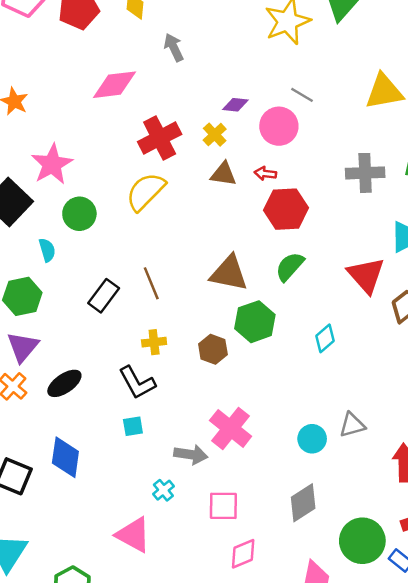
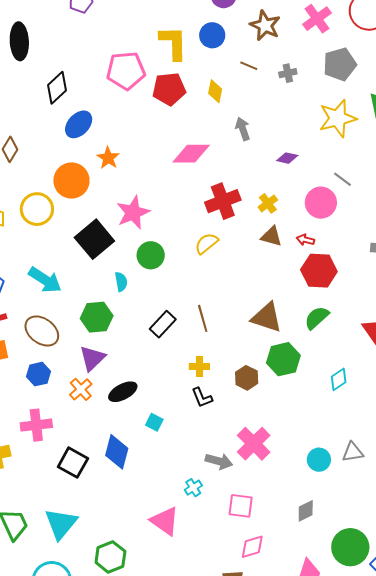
purple diamond: (235, 105) -> (287, 158), moved
yellow semicircle: (146, 192) -> (206, 243), size x0.7
black L-shape: (137, 383) -> (202, 397), moved, size x0.7
cyan square: (133, 426) -> (154, 422), moved, turned 30
gray diamond: (303, 503) -> (306, 511), size x0.7

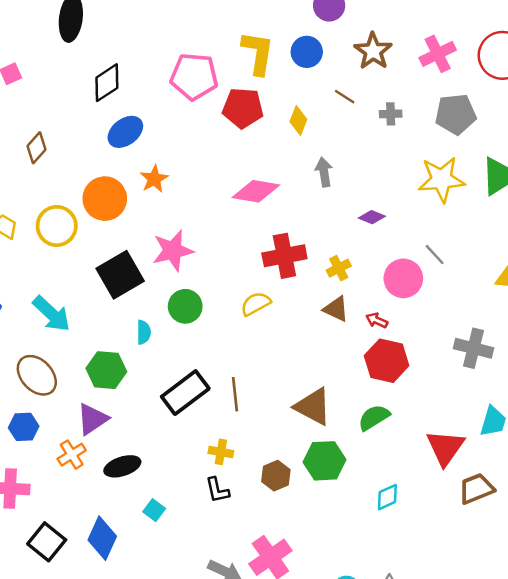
black rectangle: (163, 324) -> (185, 393), size x1.4

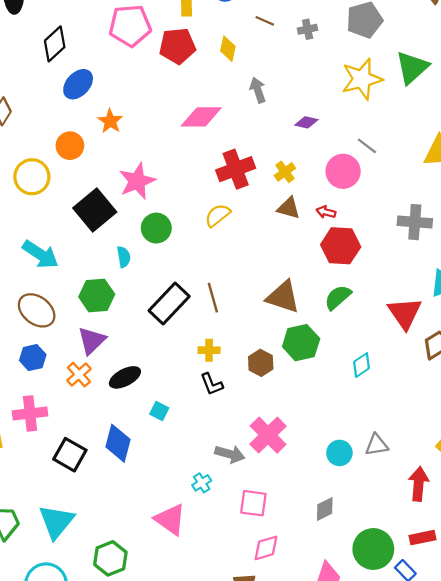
orange circle: (105, 199) -> (70, 146), size x0.7

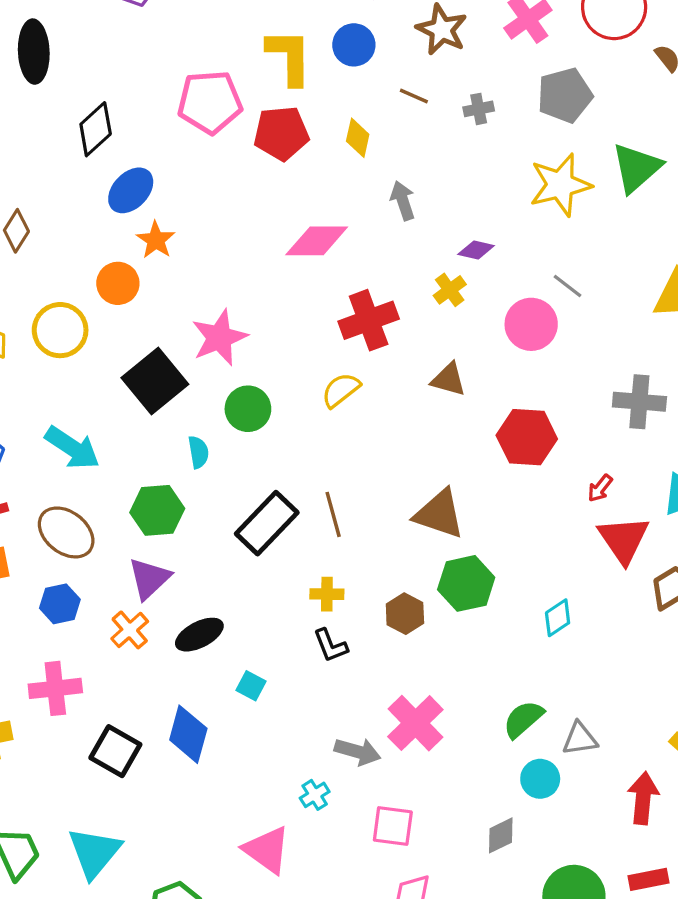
orange star: (110, 121) -> (156, 240), moved
yellow cross: (285, 172) -> (450, 290), moved
red arrow: (326, 212) -> (600, 488), moved, turned -66
green semicircle: (338, 297) -> (523, 719), moved
cyan circle: (339, 453) -> (540, 779), moved

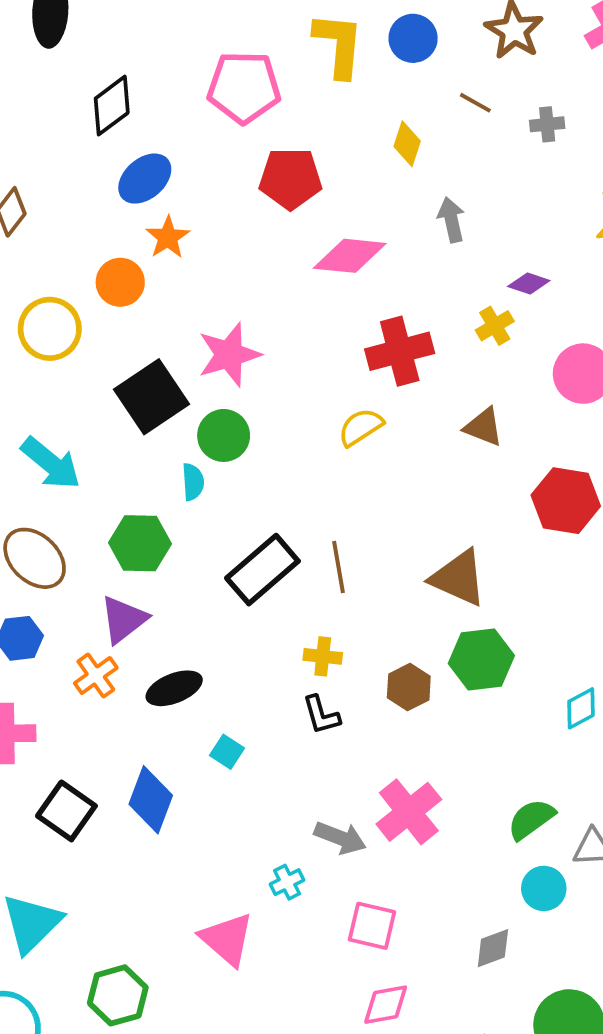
red pentagon: (281, 133) -> (291, 179), moved
green circle: (248, 409) -> (224, 435), moved

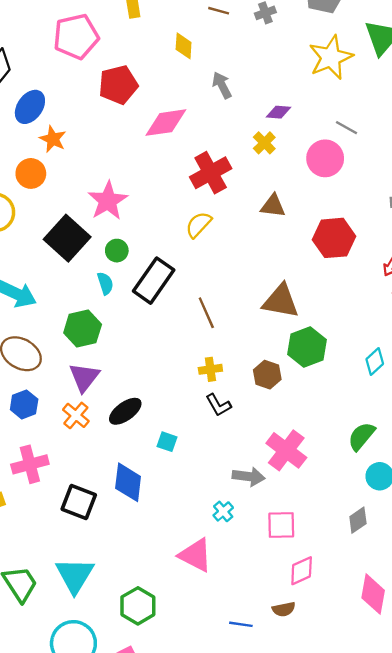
green circle: (224, 435) -> (117, 251), size x0.7
black rectangle: (262, 570) -> (154, 281), moved

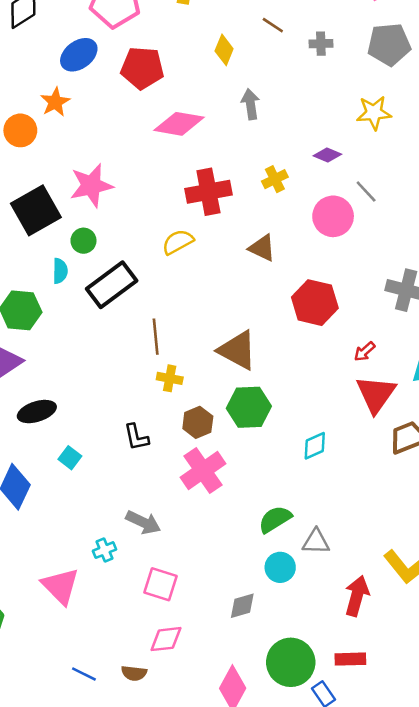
yellow star: (331, 57) -> (374, 113), size x0.7
blue ellipse: (30, 107) -> (79, 55), moved
purple diamond: (279, 112) -> (327, 155), moved
yellow cross: (210, 369) -> (170, 378), moved
pink cross: (286, 450) -> (203, 471), moved

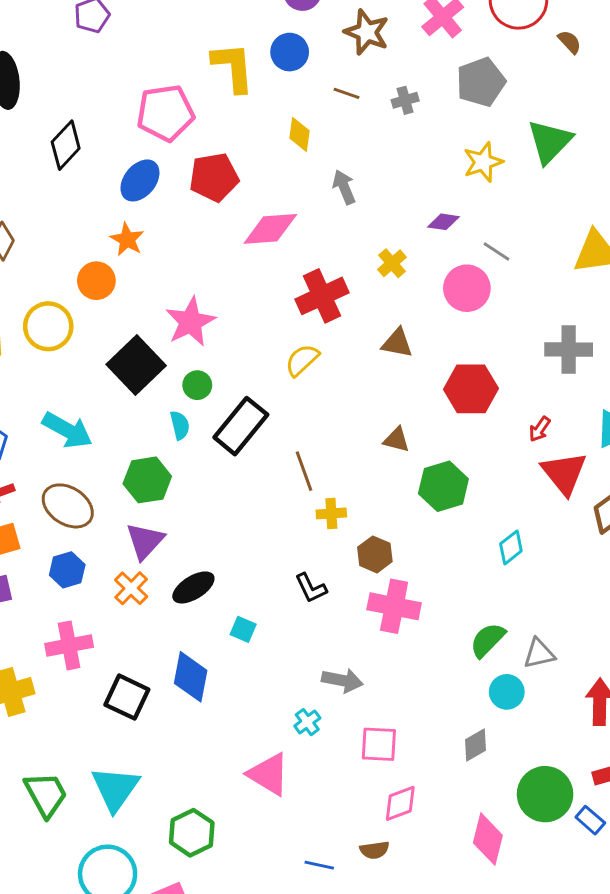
brown triangle: (237, 350) -> (396, 440), moved, size x0.6
green hexagon: (249, 407) -> (443, 486), moved
pink cross: (203, 471) -> (394, 606), turned -30

